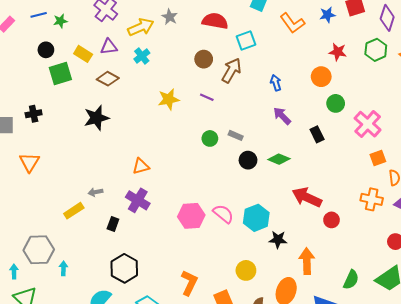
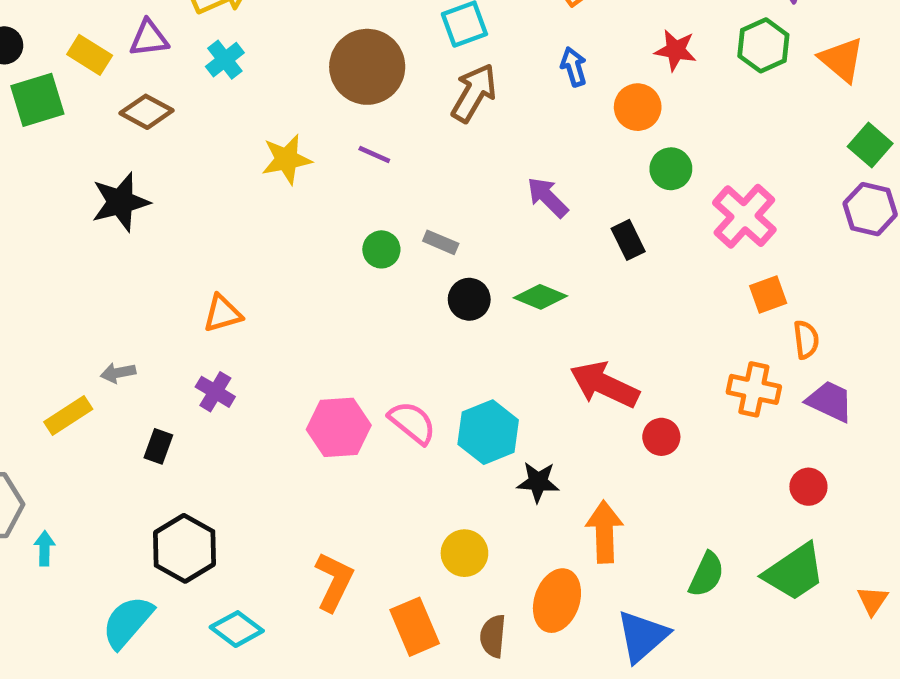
brown circle: (204, 59) -> (367, 67), size x1.8
brown arrow: (232, 70) -> (474, 93), moved
blue arrow: (276, 83) -> (574, 67), moved
purple cross: (138, 200) -> (215, 392), size x0.7

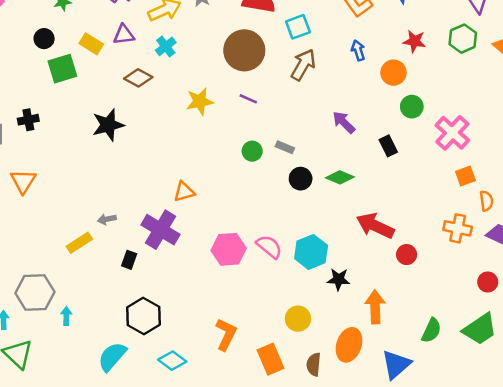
brown diamond: (147, 112) -> (138, 78), moved
orange triangle: (222, 313) -> (184, 192), moved
purple cross: (215, 392) -> (161, 230), size x1.8

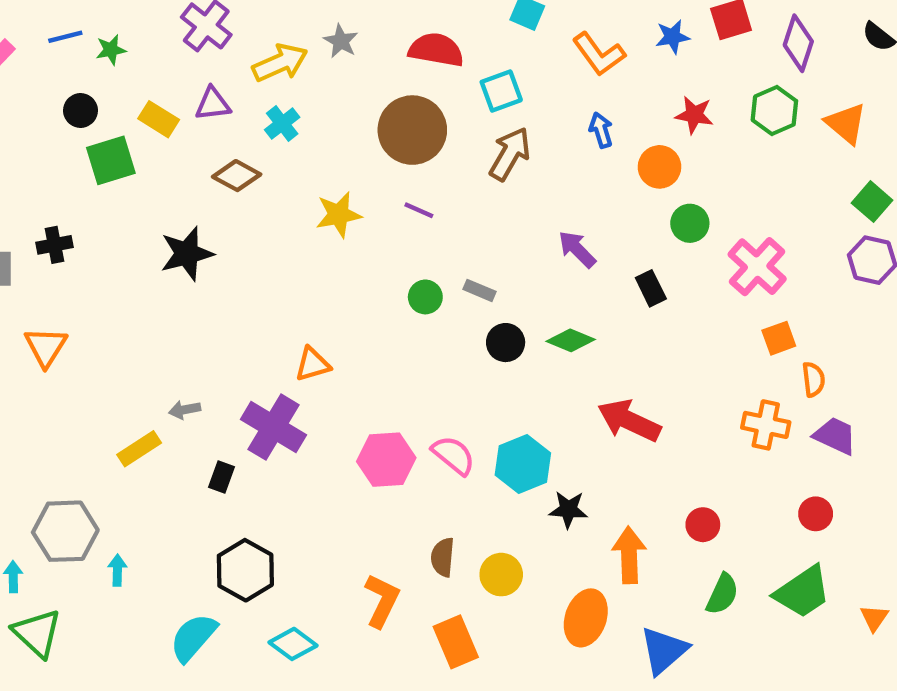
red circle: (407, 255) -> (703, 525), moved
brown semicircle: (314, 364) -> (443, 557), moved

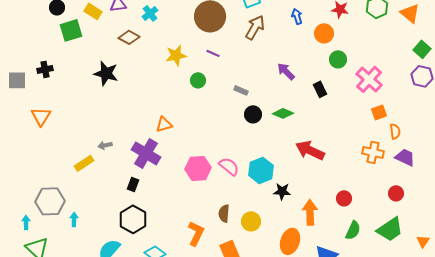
black star: (187, 254) -> (106, 73), turned 30
green circle: (425, 297) -> (198, 80), moved
black rectangle: (221, 477) -> (133, 184), moved

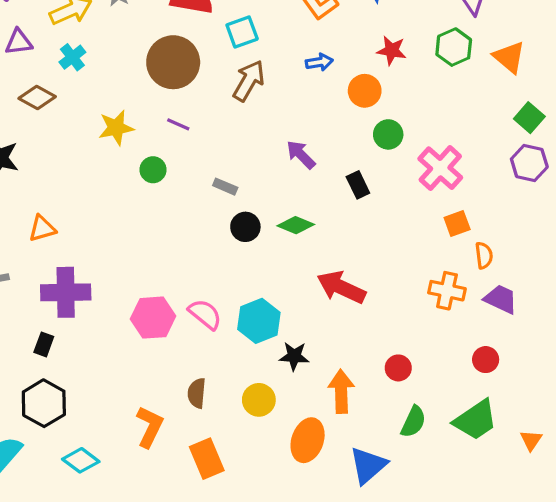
blue arrow: (297, 16) -> (319, 62), turned 98
orange triangle: (164, 124) -> (42, 229), moved
purple cross: (146, 153) -> (66, 292), turned -32
yellow circle: (251, 221) -> (259, 400), moved

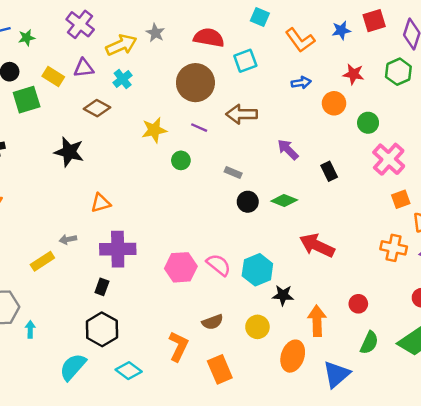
brown arrow: (249, 81) -> (242, 114), moved, turned -120
green circle: (388, 134) -> (368, 123), moved
brown semicircle: (197, 393) -> (212, 322), turned -115

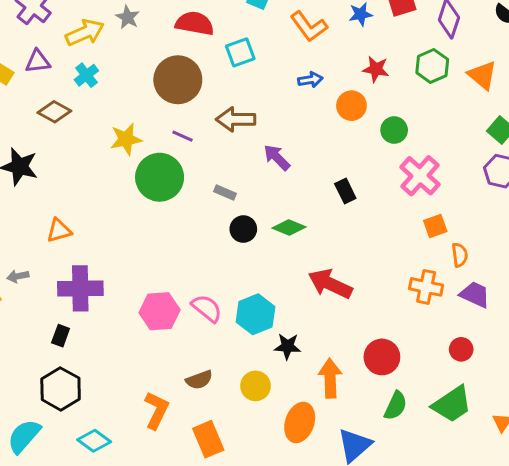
purple arrow: (288, 149) -> (277, 157), moved
green circle: (181, 160) -> (160, 177), size x2.0
red circle: (358, 304) -> (382, 357), size x1.5

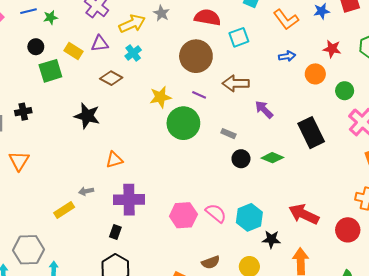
black rectangle: (345, 191) -> (311, 133), size x1.8
red arrow: (330, 284) -> (304, 214), moved
red circle: (382, 357) -> (348, 230), moved

